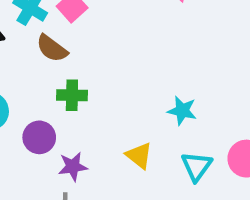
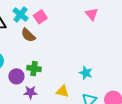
green cross: (72, 95) -> (34, 69), moved
yellow triangle: (139, 156) -> (63, 91), turned -32

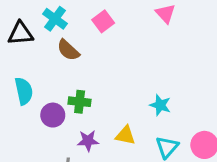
pink square: (40, 17) -> (103, 21), moved
purple star: (30, 92) -> (88, 141), moved

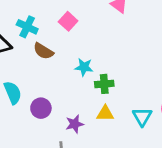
green cross: (80, 102) -> (104, 84), moved
cyan star: (160, 105) -> (84, 67), moved

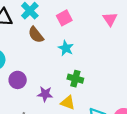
cyan star: (84, 67) -> (66, 48), moved
purple star: (75, 124) -> (45, 94), moved

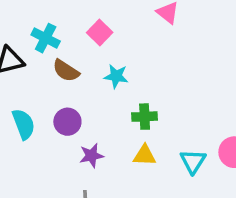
purple circle: (18, 80) -> (67, 122), moved
purple star: (45, 94) -> (91, 156), moved

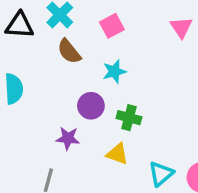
cyan star: (116, 76) -> (114, 71), turned 30
purple circle: (67, 122) -> (91, 106), moved

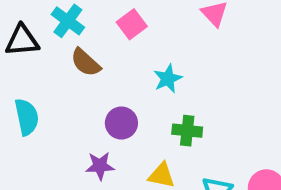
cyan star: (114, 71) -> (168, 79), moved
green cross: (129, 118) -> (187, 131), moved

